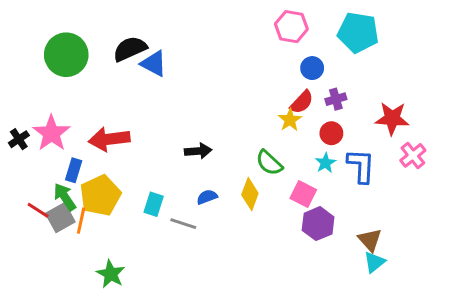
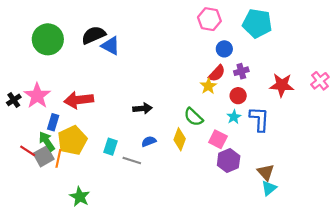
pink cross: (413, 155) -> (320, 81), moved

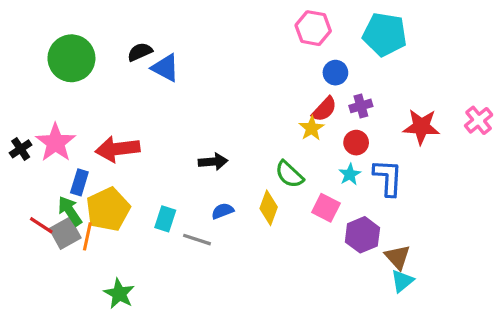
black semicircle: (94, 35) -> (140, 52), size x0.7
purple hexagon: (229, 161) -> (362, 235), moved

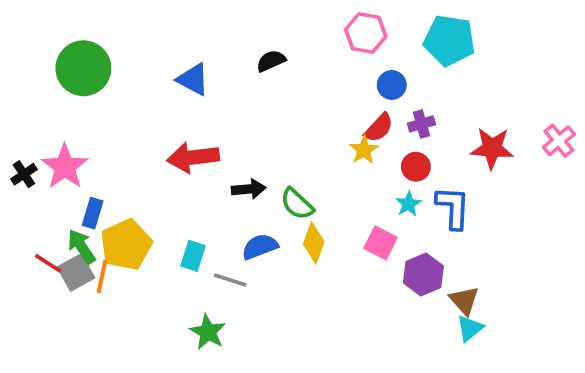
black semicircle: (140, 52) -> (271, 61), moved
red arrow: (118, 149) -> (193, 157), moved
green semicircle: (289, 174) -> (297, 204), moved
blue semicircle: (223, 211) -> (260, 247), size x1.4
green star: (119, 294) -> (208, 332), moved

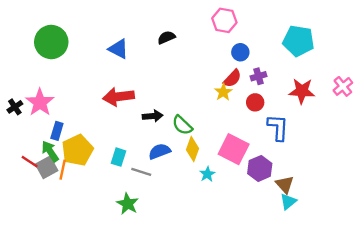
cyan pentagon: (449, 40) -> (298, 41), moved
cyan star: (408, 204) -> (207, 174), moved
pink square: (381, 243) -> (234, 149), size x1.5

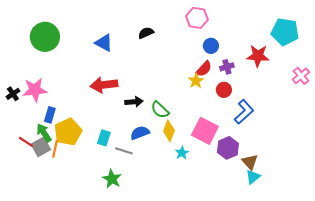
cyan pentagon: (298, 41) -> (285, 32), moved
red star: (302, 91) -> (258, 56), moved
pink star: (40, 102) -> (35, 90), turned 30
blue L-shape: (278, 127) -> (244, 112), turned 45

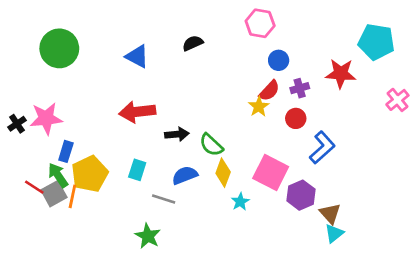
cyan rectangle: (104, 138) -> (137, 170), moved

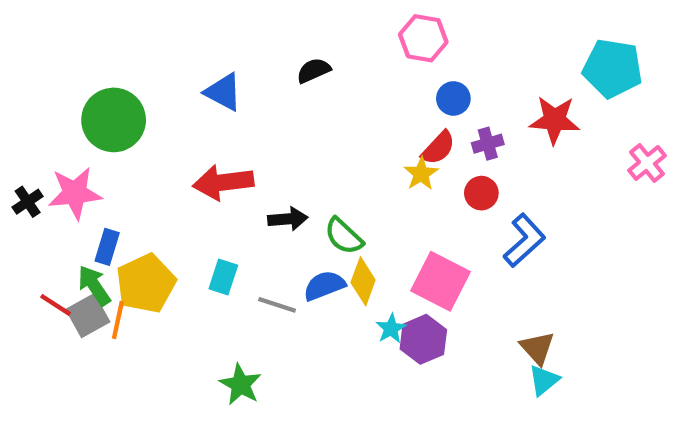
green circle: (59, 48) -> (114, 120), moved
blue semicircle: (185, 175) -> (324, 286), moved
purple hexagon: (301, 195) -> (423, 339), moved
gray line: (164, 199) -> (277, 305), moved

